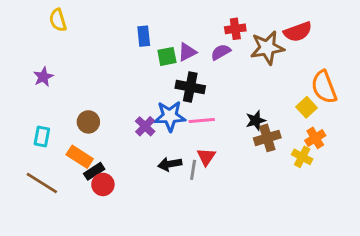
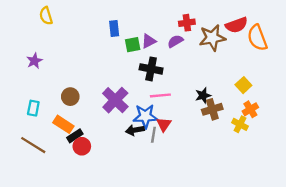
orange semicircle: (324, 87) -> (257, 38), moved
blue star: (170, 116) -> (145, 116), moved
purple cross: (145, 126) -> (115, 100), size x1.6

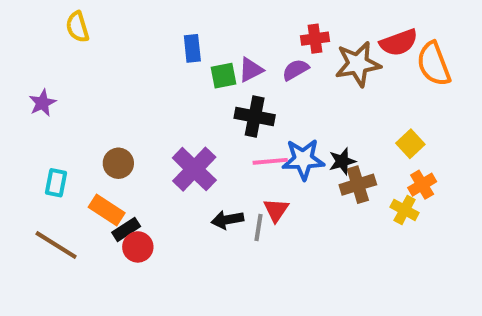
purple star: (34, 61) -> (42, 103), moved
blue star: (145, 116) -> (303, 159), moved

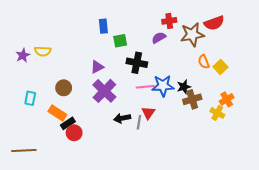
yellow semicircle: (77, 27) -> (43, 51), moved, turned -70
orange semicircle: (434, 64) -> (204, 62), moved, size x0.6
purple triangle: (251, 70) -> (97, 67), moved
yellow square: (410, 144) -> (220, 67), moved
brown line: (56, 245) -> (24, 151), moved, turned -35

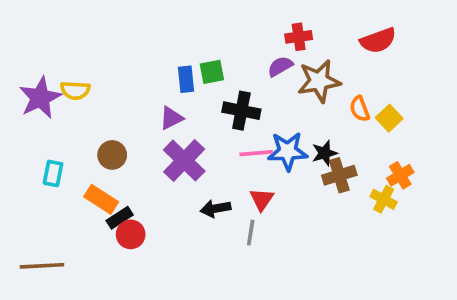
blue rectangle: (103, 26) -> (186, 79), moved
brown star: (192, 34) -> (319, 81), moved
purple star: (23, 55) -> (40, 98), size x1.6
gray line: (139, 122) -> (251, 233), moved

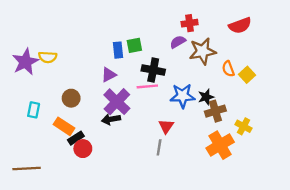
pink line: (256, 153) -> (147, 86), moved
orange cross: (400, 175) -> (220, 145), moved, size x1.6
black arrow: (216, 209) -> (111, 119), moved

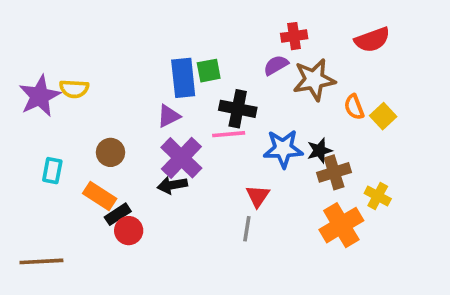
blue rectangle: (118, 50) -> (183, 78), size x1.5

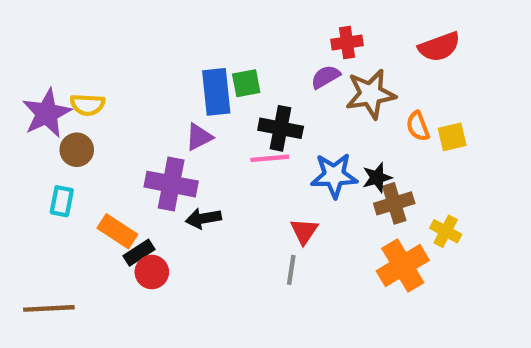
yellow square: (383, 116) -> (452, 137), turned 30
brown circle: (110, 152) -> (77, 150), moved
purple cross: (181, 158) -> (171, 184), moved, turned -33

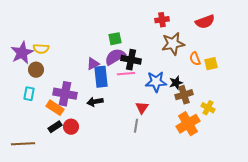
purple semicircle: (326, 77) -> (115, 57), moved, size x1.5
blue rectangle: (216, 92) -> (101, 77), moved
purple cross: (171, 184) -> (65, 94), moved
black rectangle: (139, 253) -> (55, 127), moved

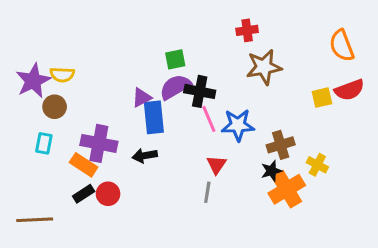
red semicircle: (205, 22) -> (349, 90), moved
orange semicircle: (195, 59) -> (342, 46), moved, size x1.5
pink line: (126, 74) -> (209, 119), moved, turned 72
black star: (176, 83) -> (271, 171), moved

